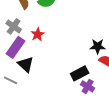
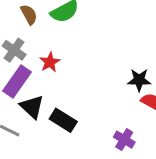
black rectangle: (80, 73) -> (63, 120), moved, turned 60

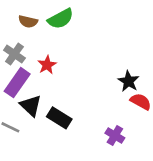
brown semicircle: (29, 14) -> (28, 21), turned 132
black star: (139, 80) -> (128, 81), turned 30

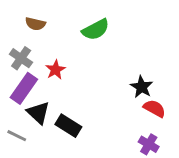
green semicircle: (61, 19) -> (96, 30), moved
purple cross: (115, 135) -> (149, 144), moved

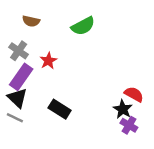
black star: (142, 87) -> (123, 109), moved
black triangle: (38, 113) -> (17, 98), moved

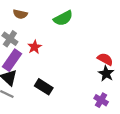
red semicircle: (134, 94) -> (105, 59), moved
black star: (123, 109) -> (106, 74), moved

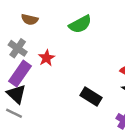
black rectangle: (44, 87) -> (91, 96), moved

